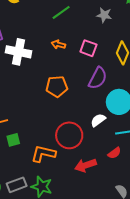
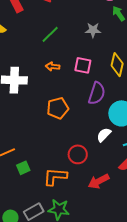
red circle: (69, 135) -> (78, 154), size x0.7

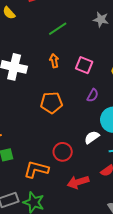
gray star: (93, 30) -> (101, 19), moved
orange arrow: (53, 66) -> (54, 61), turned 64
purple semicircle: (97, 93) -> (93, 95), size x0.6

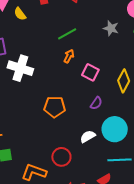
orange arrow: (54, 61) -> (69, 56), moved, turned 32
white semicircle: (92, 137) -> (88, 136), moved

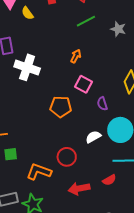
green line: (67, 34) -> (86, 21), moved
pink square: (90, 72) -> (83, 84), moved
purple semicircle: (96, 103) -> (102, 104), turned 128

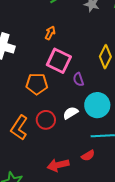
pink square: (83, 84) -> (59, 61), size x1.4
red circle: (67, 157) -> (46, 120), moved
orange L-shape: (39, 172) -> (19, 128), moved, turned -75

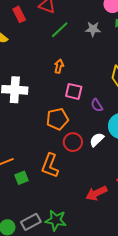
pink square: (59, 61) -> (74, 91), size x0.7
red circle: (46, 120) -> (73, 142), moved

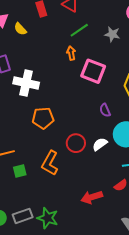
orange arrow: (59, 66) -> (71, 53), moved, turned -32
pink square: (74, 91) -> (93, 71), moved, size x1.4
orange pentagon: (57, 119) -> (43, 118), moved

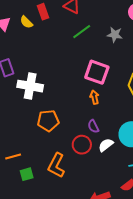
yellow semicircle: (20, 29) -> (26, 22), moved
orange arrow: (71, 53) -> (94, 97), moved
purple semicircle: (105, 110) -> (93, 126), moved

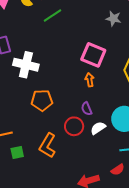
green line: (82, 32) -> (53, 16), moved

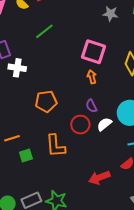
green line: (53, 16) -> (44, 31), moved
white cross: (26, 65) -> (17, 68), moved, size x0.7
orange L-shape: (47, 145) -> (55, 146), turned -30

